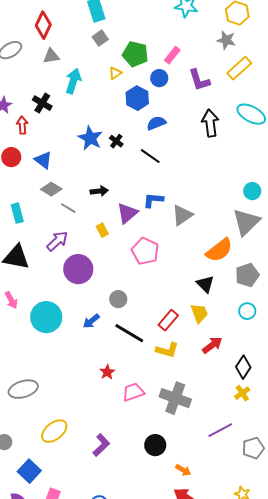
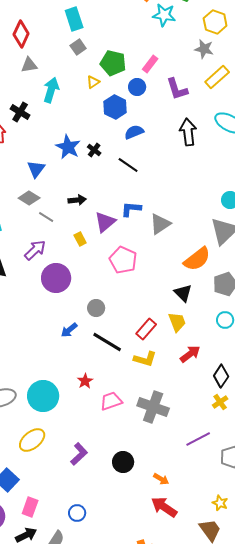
blue triangle: (43, 160) -> (36, 169), moved, turned 30
cyan circle: (46, 317) -> (43, 396), moved
black circle: (155, 445) -> (123, 462), moved

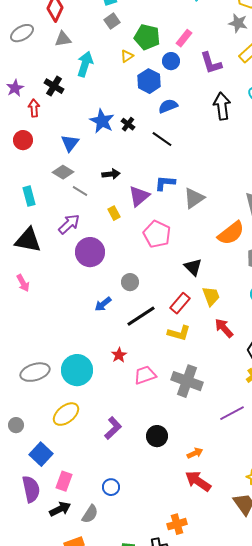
black triangle: (183, 293) -> (193, 267), moved
black line: (107, 342) -> (141, 316), turned -64
red arrow: (190, 354) -> (224, 328), turned -95
orange arrow: (161, 479) -> (195, 453), turned -56

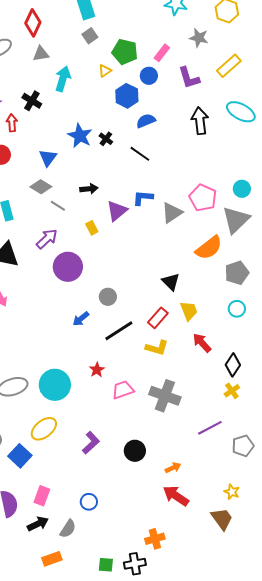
gray star: (238, 23) -> (199, 38), moved
pink pentagon: (157, 234) -> (203, 198), moved
blue square: (41, 454) -> (20, 456), moved

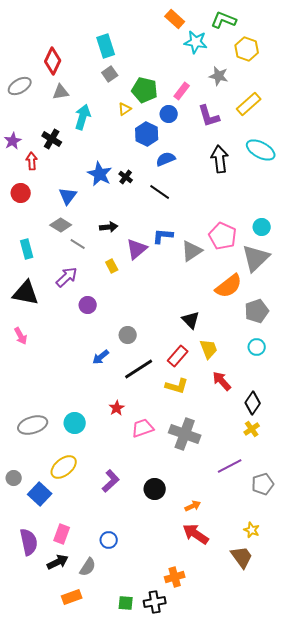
purple circle: (68, 267) -> (88, 305), size x0.6
cyan circle: (55, 385) -> (75, 423), size x0.7

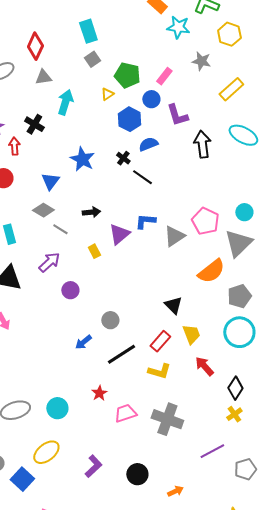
purple L-shape: (209, 116) -> (177, 115), moved
black cross: (126, 177) -> (123, 158), moved
cyan circle: (257, 347) -> (239, 332), size x1.8

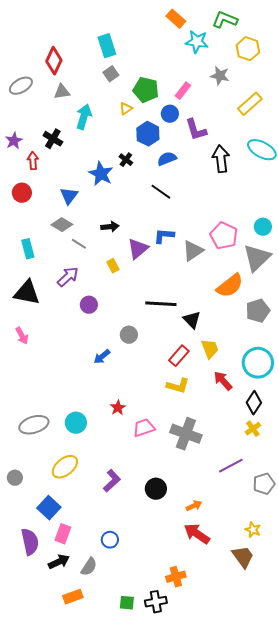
black cross: (123, 158) -> (126, 160), moved
cyan circle: (239, 332) -> (258, 363), moved
black line: (121, 354) -> (161, 304), moved, turned 36
blue square: (22, 479) -> (49, 508), moved

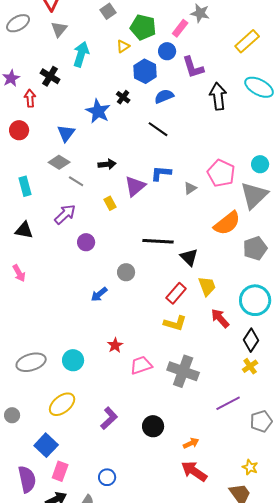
gray star: (220, 76) -> (200, 13), moved
gray triangle: (62, 92) -> (59, 29), turned -42
gray triangle: (193, 251) -> (190, 188), size x0.6
black triangle: (27, 293) -> (24, 230), size x0.7

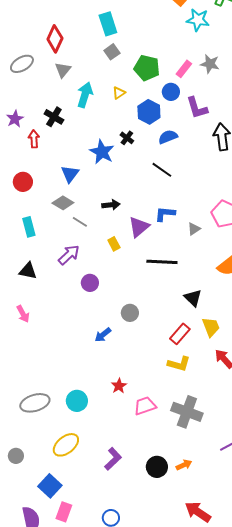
gray star: (200, 13) -> (210, 64), moved
yellow triangle: (123, 46) -> (119, 93), moved
red circle: (19, 130) -> (23, 182), moved
black line: (158, 241) -> (162, 262), moved
orange arrow: (191, 443) -> (184, 465), moved

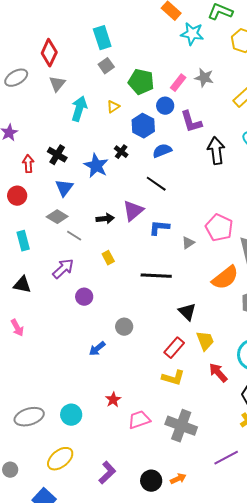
black cross: (54, 117) -> (57, 155), moved
red arrow: (34, 139) -> (28, 164), moved
purple triangle: (139, 227) -> (133, 211), moved

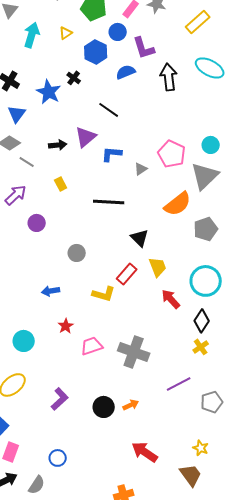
blue semicircle: (162, 151) -> (126, 72), moved
blue arrow: (97, 349) -> (51, 291), moved, turned 30
yellow L-shape: (173, 378) -> (104, 294), moved

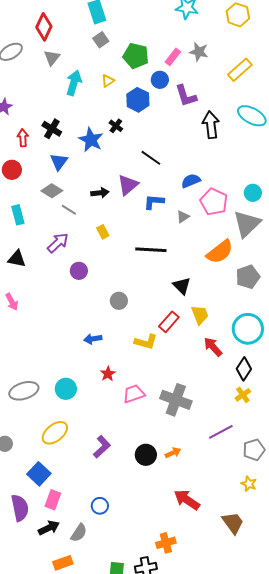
blue semicircle: (126, 72) -> (191, 181), moved
yellow star: (201, 448) -> (249, 484), moved

